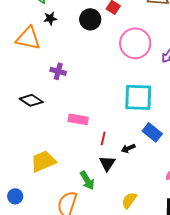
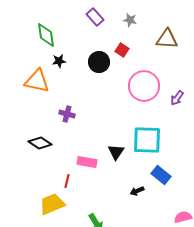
red line: (103, 138) -> (67, 181), moved
black triangle: (107, 163) -> (116, 152), moved

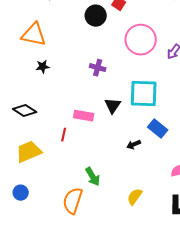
black star: (59, 61) -> (43, 67), moved
purple cross: (67, 114) -> (98, 68), moved
black diamond: (40, 143) -> (25, 111), moved
yellow trapezoid: (52, 204) -> (29, 152), moved

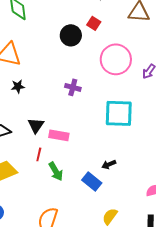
black triangle: (113, 106) -> (36, 125), moved
blue rectangle: (158, 129) -> (92, 181), moved
green arrow: (93, 177) -> (56, 171), moved

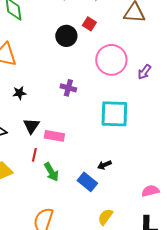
black star: (18, 86) -> (19, 93), moved

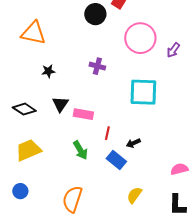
red line: (34, 155) -> (107, 133), moved

